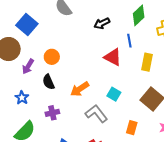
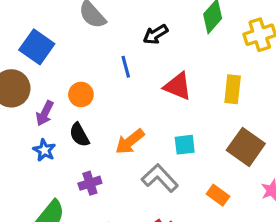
blue line: (129, 41) -> (126, 67), moved
cyan square: (114, 94) -> (185, 145), turned -32
blue star: (22, 98) -> (44, 150), moved
orange rectangle: (132, 128) -> (218, 195), turned -64

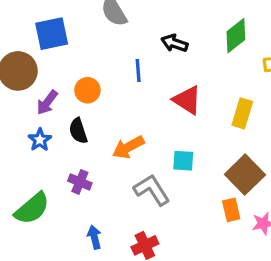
black arrow: (156, 34) -> (174, 43), turned 40
blue square: (37, 47) -> (52, 34), turned 32
purple cross: (90, 183) -> (80, 182), turned 30
orange rectangle: (218, 195) -> (231, 210), moved, turned 30

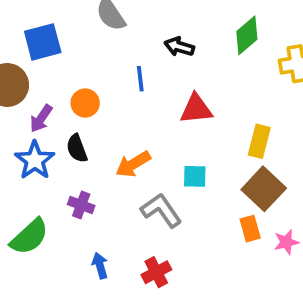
red triangle: (187, 100) -> (196, 109), turned -36
yellow rectangle: (242, 113) -> (259, 141), moved
blue star: (40, 140) -> (35, 160), size x1.5

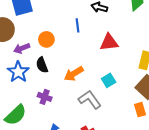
purple arrow: (41, 119) -> (22, 48), turned 35
cyan square: (195, 176) -> (109, 80), turned -32

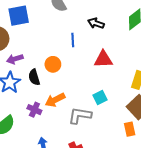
orange circle: (46, 39) -> (53, 64), moved
orange arrow: (74, 74) -> (55, 100), moved
gray L-shape: (90, 100) -> (80, 116), turned -50

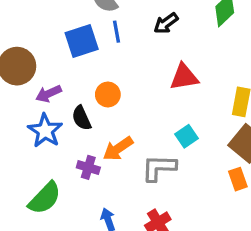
blue square: (19, 16) -> (82, 41), moved
black arrow: (96, 23) -> (166, 23), turned -49
blue line: (73, 40) -> (117, 32), moved

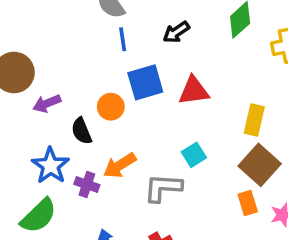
blue square: (82, 41) -> (145, 82), moved
blue star: (45, 131) -> (51, 166), moved

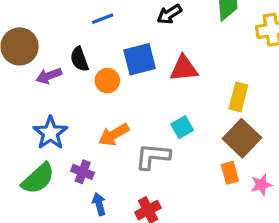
blue line: (123, 39) -> (103, 19), moved, turned 75
black semicircle: (82, 131) -> (79, 59), moved
purple cross: (87, 185) -> (83, 172), moved

